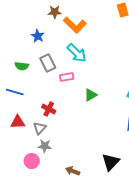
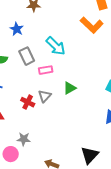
orange L-shape: (75, 25) -> (92, 25), moved
gray triangle: (40, 128) -> (45, 96), moved

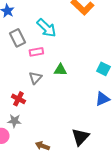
green triangle: (70, 88) -> (60, 70), turned 32
red cross: (28, 102) -> (18, 99), moved

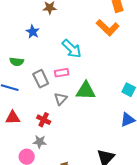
gray rectangle: (17, 38) -> (41, 79), moved
green triangle: (60, 70) -> (86, 91), size x1.5

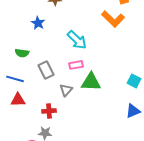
pink rectangle: (62, 73) -> (76, 65), moved
red triangle: (13, 118) -> (18, 100), moved
red cross: (44, 120) -> (49, 111), turned -32

